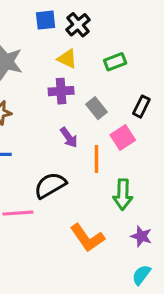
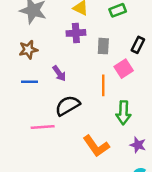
gray rectangle: (97, 108) -> (103, 46), turned 42
purple arrow: (69, 137) -> (59, 73), moved

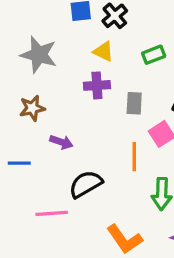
purple arrow: (59, 73) -> (61, 142), moved, turned -35
blue line: (29, 82) -> (19, 163), moved

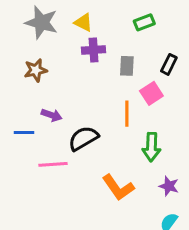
yellow triangle: (103, 51) -> (83, 22), moved
purple arrow: (61, 142) -> (52, 115), moved
blue line: (19, 163) -> (24, 132), moved

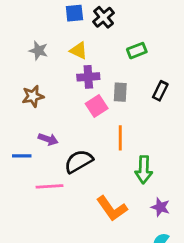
gray star: (41, 22) -> (38, 51), size x0.6
pink square: (151, 93) -> (97, 106), moved

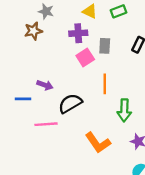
gray star: (38, 51) -> (46, 11), moved
yellow triangle: (79, 51) -> (90, 11), moved
brown star: (33, 96) -> (33, 31), moved

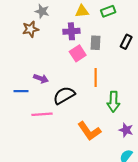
yellow triangle: (90, 11) -> (82, 11), turned -32

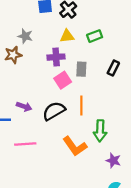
black semicircle: (64, 95) -> (54, 111), moved
orange L-shape: (89, 131) -> (75, 146), moved

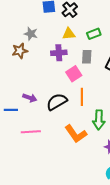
gray rectangle: (81, 69) -> (87, 57), moved
pink square: (63, 80) -> (74, 74), moved

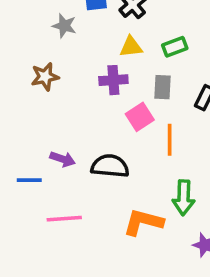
gray star: (31, 34) -> (64, 26), moved
orange line: (82, 97) -> (170, 140), moved
black semicircle: (57, 102) -> (110, 166), turned 35
orange L-shape: (76, 134) -> (143, 222), turned 140

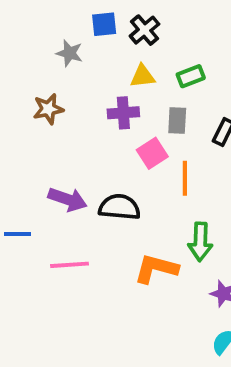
purple arrow: (63, 159) -> (68, 199), size x1.4
blue line: (29, 180) -> (18, 234), moved

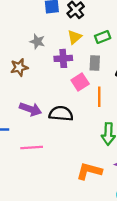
gray star: (69, 53) -> (37, 41), moved
yellow triangle: (143, 76) -> (74, 37), turned -35
brown star: (48, 109) -> (19, 67), moved
orange L-shape: (156, 269) -> (89, 171), moved

